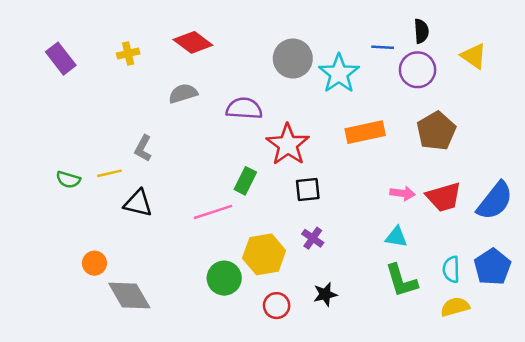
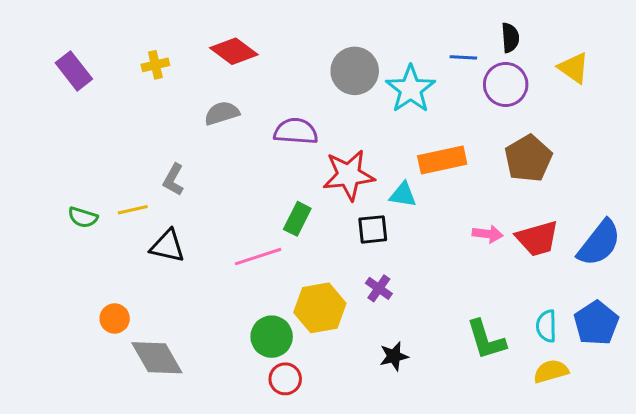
red star: (288, 145) -> (349, 175), turned 30
cyan triangle: (396, 237) -> (403, 195), moved
red circle: (277, 306) -> (285, 379), moved

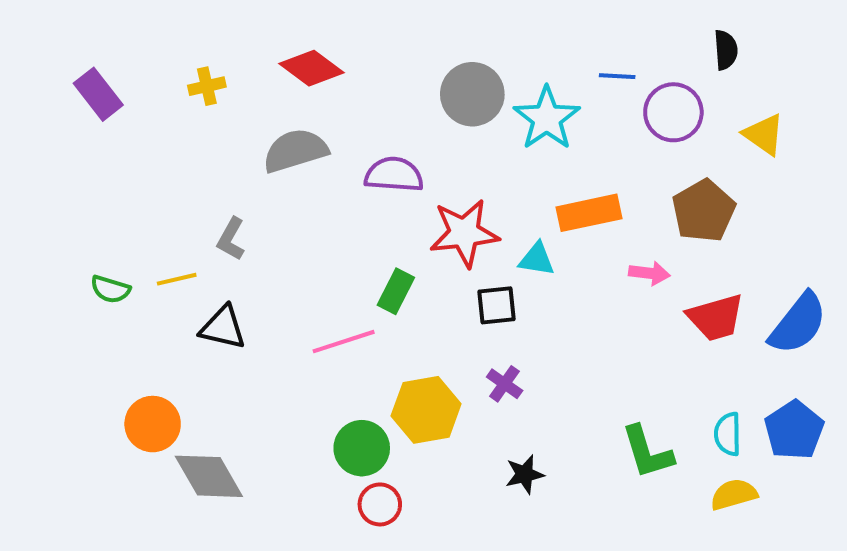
black semicircle: (510, 38) -> (726, 50), moved
yellow triangle: (574, 68) -> (764, 134), moved
gray semicircle: (222, 113) -> (295, 151), size x1.4
pink arrow: (488, 234) -> (649, 273), moved
orange circle: (115, 318) -> (153, 424), size x1.4

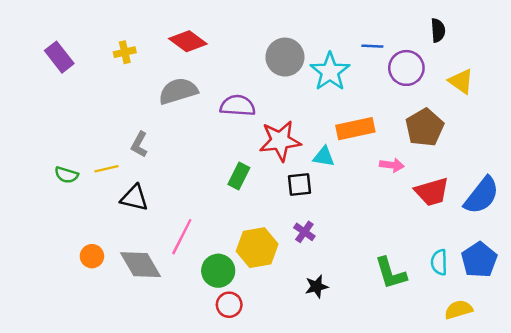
pink line: (344, 342) -> (182, 237), moved, turned -45
orange circle: (153, 424) -> (92, 256), size x0.7
gray diamond: (209, 476) -> (141, 265), moved
yellow semicircle: (734, 494) -> (459, 310), moved

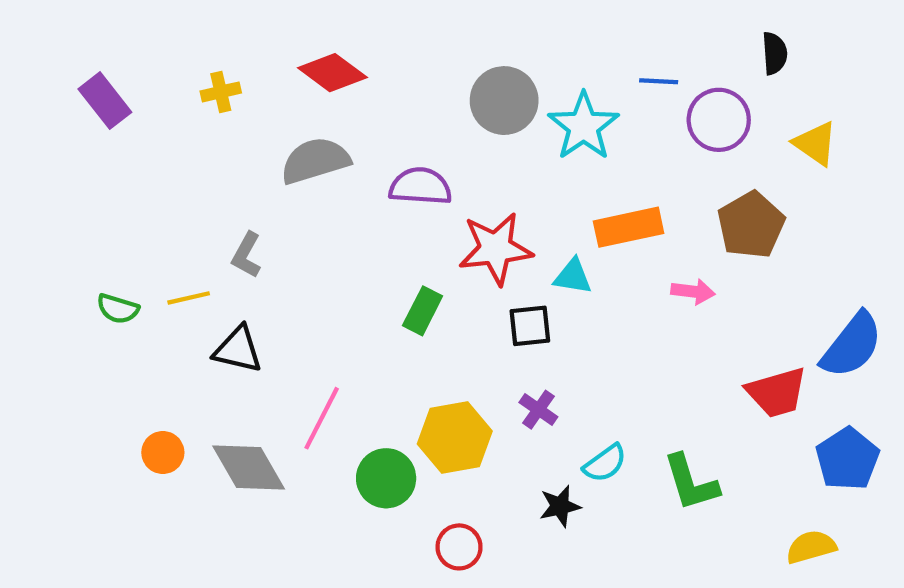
red trapezoid: (432, 192) -> (777, 392), moved
cyan semicircle: (439, 262) -> (605, 463), moved, turned -125
red circle: (229, 305) -> (459, 547), moved

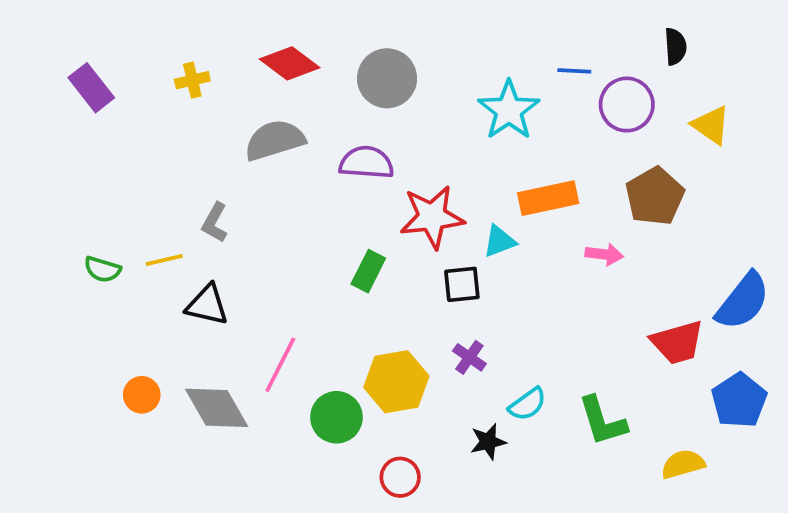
gray circle: (504, 101) -> (387, 78), moved
cyan triangle: (573, 277) -> (499, 241), turned -30
yellow semicircle: (811, 547) -> (683, 464), moved

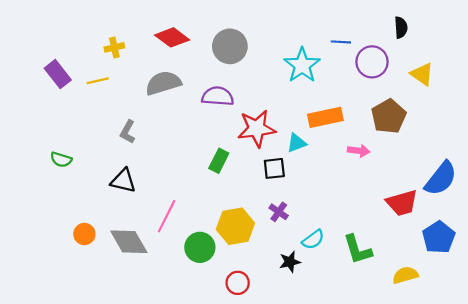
purple rectangle: (91, 88) -> (58, 74), moved
yellow line: (164, 260) -> (98, 81), moved

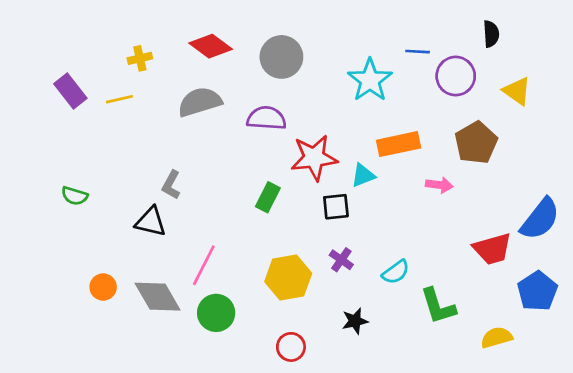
gray L-shape: (128, 132) -> (171, 185), moved
cyan semicircle: (313, 240) -> (396, 272), moved
green circle: (200, 247) -> (216, 313), moved

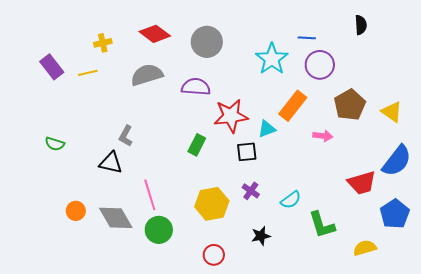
purple circle: (456, 76) -> (320, 65), moved
yellow triangle: (517, 91) -> (392, 112), moved
orange rectangle: (399, 144) -> (293, 106), turned -40
pink line: (204, 265) -> (150, 195), turned -44

